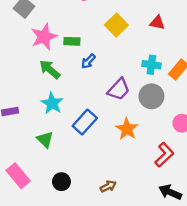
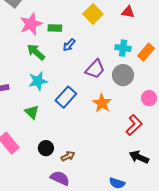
cyan star: (52, 103) -> (38, 81), turned 30
brown arrow: (108, 186) -> (68, 156), moved

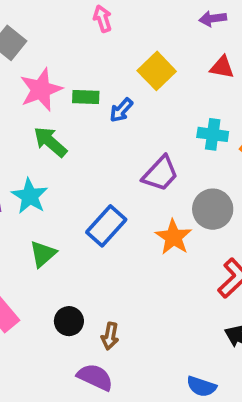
blue arrow: (69, 45) -> (121, 110), moved
gray circle: (123, 75) -> (213, 209), moved
cyan star: (38, 81) -> (30, 196), moved, turned -30
green triangle: (32, 112) -> (43, 254), turned 35
brown arrow: (68, 156) -> (110, 336), turned 128

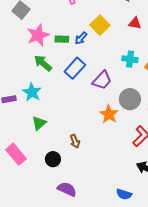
blue arrow: (121, 110) -> (81, 38), moved
blue rectangle: (106, 226) -> (75, 68), moved
brown arrow: (110, 336) -> (75, 141), moved, turned -32

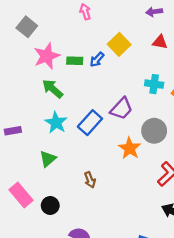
blue rectangle: (75, 68) -> (90, 123), moved
cyan star: (32, 92) -> (56, 123), moved
black circle: (53, 159) -> (50, 205), moved

